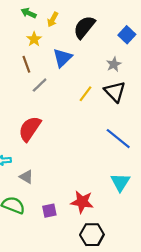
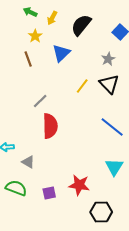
gray line: (40, 85) -> (40, 101), moved
red semicircle: (30, 129) -> (50, 126), moved, turned 145
black hexagon: (92, 235) -> (101, 212), moved

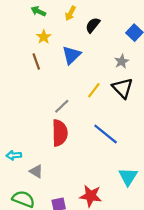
yellow arrow: (52, 18) -> (70, 13), moved
black semicircle: (81, 25) -> (93, 25), size x0.7
gray line: (40, 101) -> (62, 106), moved
blue line: (112, 127) -> (106, 134), moved

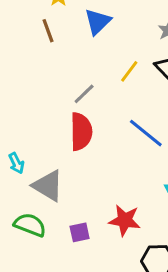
cyan arrow: (14, 155) -> (16, 163), turned -112
gray triangle: (36, 171) -> (48, 186), size x1.6

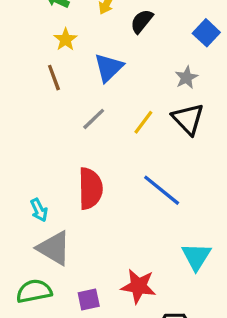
gray line: (84, 94) -> (94, 119), moved
cyan arrow: (16, 163) -> (39, 210), moved
green semicircle: (30, 225) -> (34, 291), turned -32

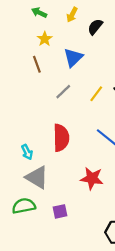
red star: (138, 286) -> (92, 178), moved

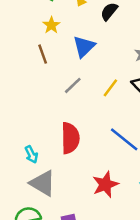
red star: (92, 178) -> (105, 184), turned -30

